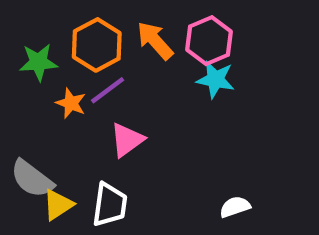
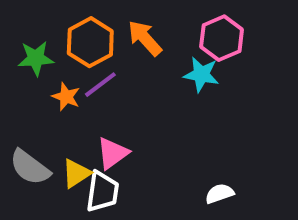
pink hexagon: (209, 41) -> (222, 38), moved
pink triangle: (127, 140) -> (113, 153), moved
yellow triangle: (58, 205) -> (76, 173), moved

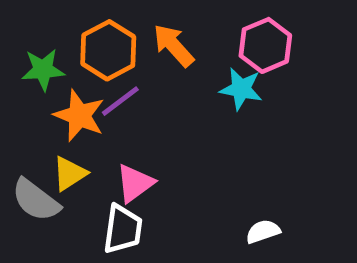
orange star: (66, 97) -> (79, 116), size x1.5
yellow triangle: (76, 173) -> (70, 174), moved

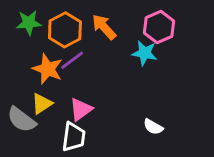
green star: (43, 70) -> (29, 23), moved
white semicircle: (263, 232) -> (153, 127), moved, turned -132

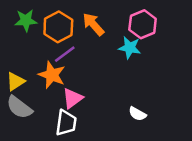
orange star: (48, 69) -> (52, 75), moved
yellow triangle: (42, 104) -> (15, 81), moved

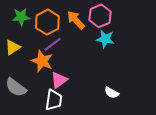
pink hexagon: (143, 24) -> (100, 16), moved
yellow triangle: (15, 81) -> (13, 47), moved

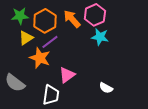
yellow triangle: (13, 47) -> (26, 38), moved
pink triangle: (59, 80) -> (67, 75), moved

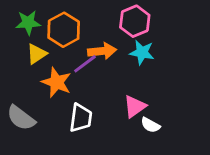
orange arrow: (72, 19) -> (102, 51), moved, turned 126
purple line: (50, 42) -> (85, 64), moved
pink triangle: (67, 75) -> (135, 107), moved
white trapezoid: (51, 95) -> (81, 118), moved

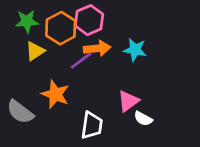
pink hexagon: (135, 21) -> (89, 20), moved
orange star: (57, 82) -> (55, 94), moved
white trapezoid: (81, 118) -> (92, 125), moved

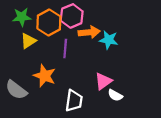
orange arrow: (97, 48) -> (89, 32), moved
purple line: (81, 61) -> (65, 49), turned -48

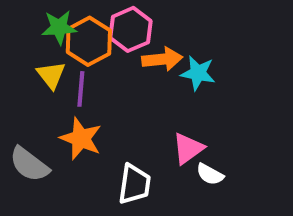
green star: (22, 17) -> (59, 27), moved
yellow triangle: (28, 41) -> (51, 75), turned -35
purple line: (65, 49) -> (81, 89), moved

